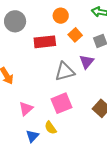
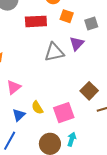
orange square: (75, 35) -> (67, 16), turned -32
pink square: (62, 103) -> (64, 113), moved

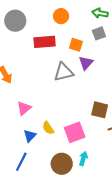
orange square: (67, 16) -> (76, 45), moved
gray square: (91, 23) -> (99, 33), moved
brown square: (89, 91) -> (100, 110), turned -30

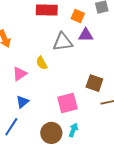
purple triangle: (86, 63) -> (86, 35), turned 42
yellow semicircle: (48, 128) -> (42, 63), moved

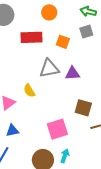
purple triangle: (86, 35) -> (72, 73), moved
blue triangle: (22, 102) -> (12, 131), turned 32

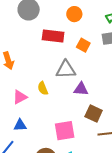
purple triangle: (72, 73) -> (81, 89), moved

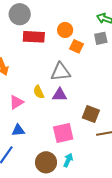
orange circle: (74, 14) -> (65, 30), moved
red rectangle: (53, 36) -> (34, 37), moved
purple triangle: (81, 89) -> (60, 95), moved

